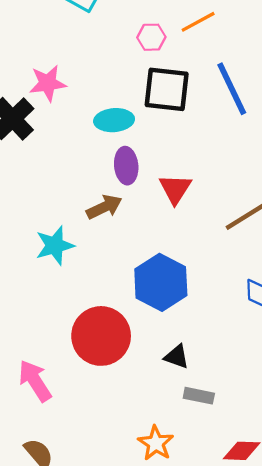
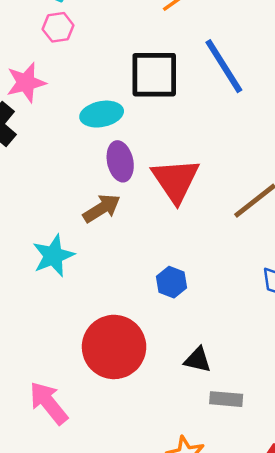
pink hexagon: (151, 37) -> (58, 27), moved
red triangle: (175, 189) -> (176, 180), size x1.4
blue hexagon: (161, 282) -> (172, 282), size x0.5

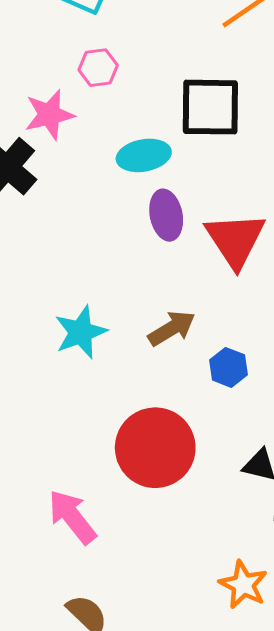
pink hexagon: (58, 27) -> (98, 68), moved
brown arrow: (102, 208) -> (172, 328), moved

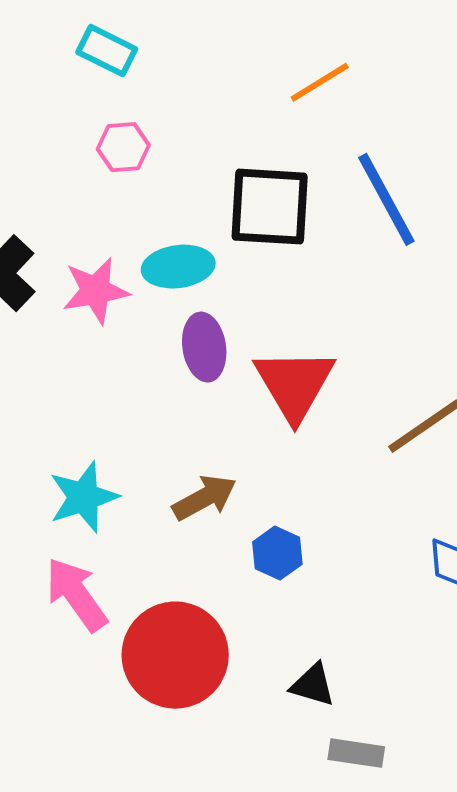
pink star: (49, 115) -> (96, 291), moved
pink arrow: (72, 517) -> (76, 594), moved

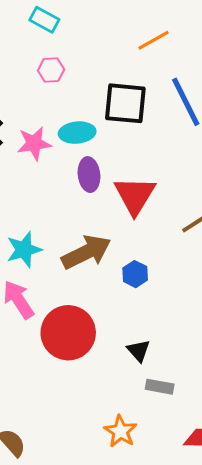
brown arrow: (204, 498) -> (86, 252), size x1.5
blue hexagon: (277, 553) -> (135, 274), moved
black triangle: (313, 685) -> (139, 351), turned 30

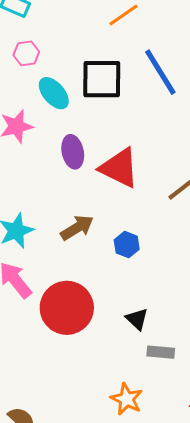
cyan ellipse: (77, 133) -> (54, 93), moved, turned 60
red triangle: (135, 195) -> (119, 168), turned -30
brown arrow: (86, 252) -> (77, 228), size x0.7

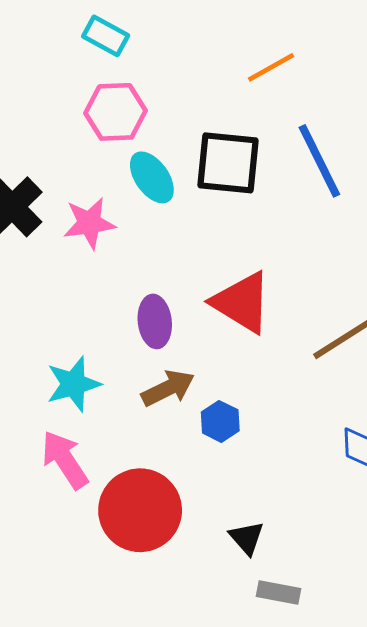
pink hexagon: (26, 53) -> (116, 112), size x1.5
purple ellipse: (73, 152) -> (155, 321), moved
blue hexagon: (127, 245) -> (220, 421), moved

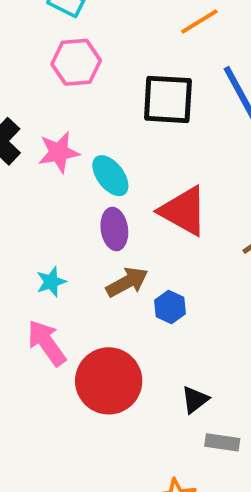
cyan ellipse: (152, 177) -> (110, 176), moved
cyan star: (73, 384) -> (51, 282), size x0.7
black triangle: (247, 538) -> (195, 400), turned 36

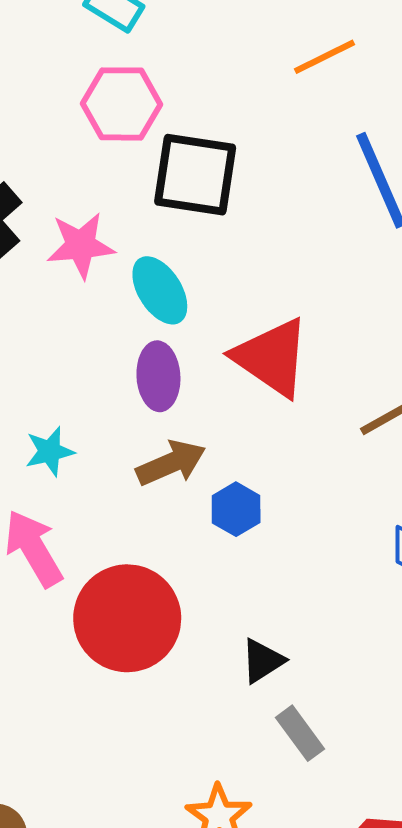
black square: (168, 99) -> (195, 175), moved
gray rectangle: (222, 442) -> (300, 733), turned 40

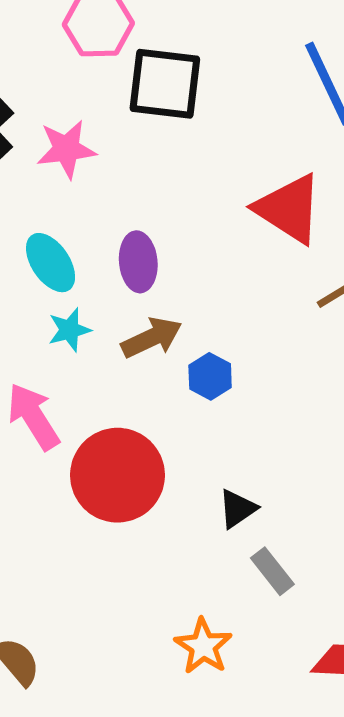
cyan ellipse: (160, 290) -> (51, 263), moved
red triangle: (272, 357) -> (289, 209), moved
cyan star: (50, 451) -> (69, 330), moved

